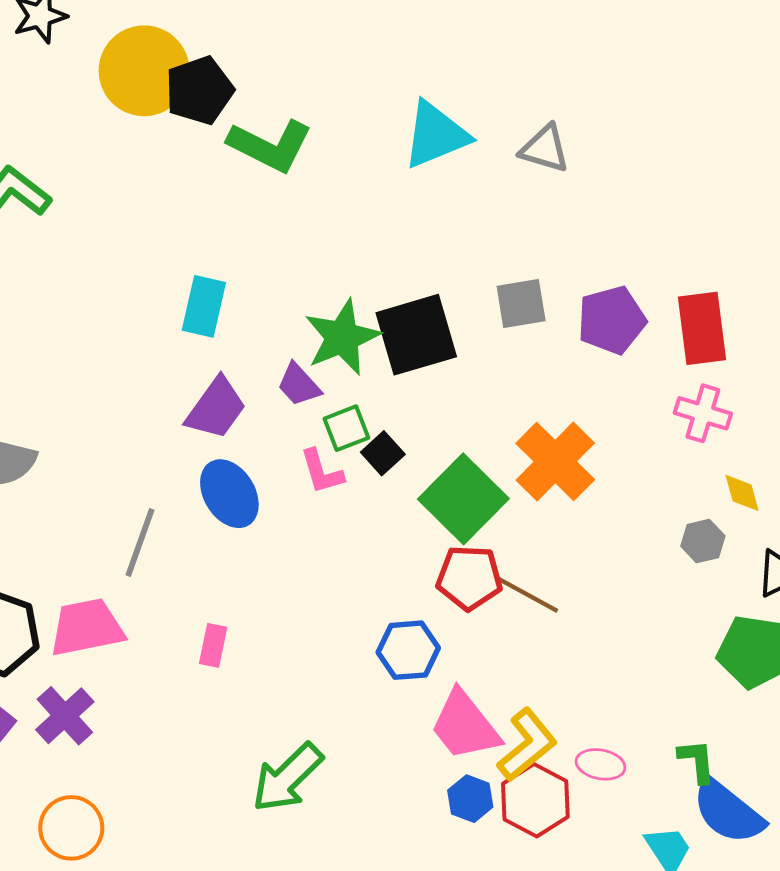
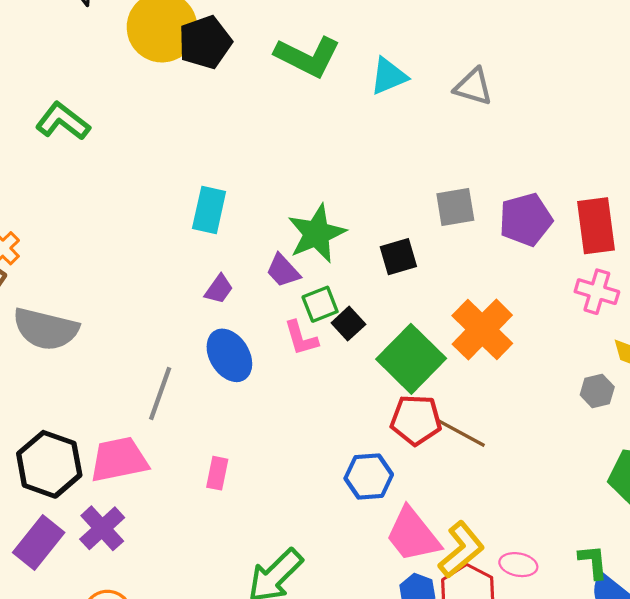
cyan triangle: (436, 135) -> (389, 76), size x0.7
green L-shape: (270, 146) -> (307, 56), moved
black square: (416, 335) -> (398, 257), moved, size x0.6
purple trapezoid: (216, 408) -> (219, 289), size x0.6

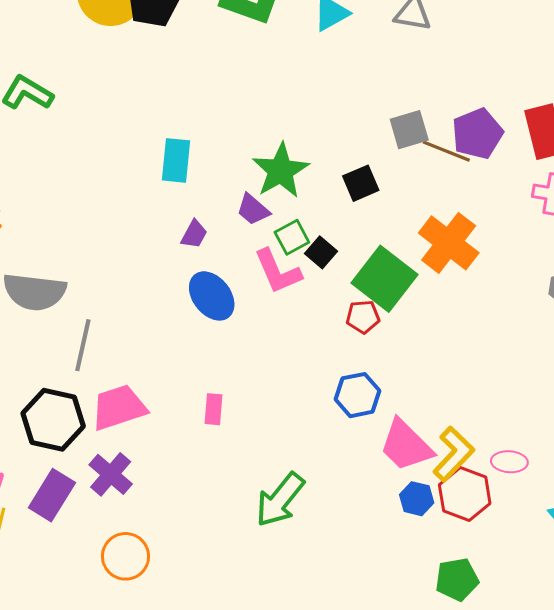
pink L-shape: (301, 338) -> (278, 271), size x1.4
gray line: (160, 394) -> (83, 345), moved
red pentagon: (416, 420) -> (363, 317), moved, size x0.7
brown line: (461, 433) -> (446, 151), moved

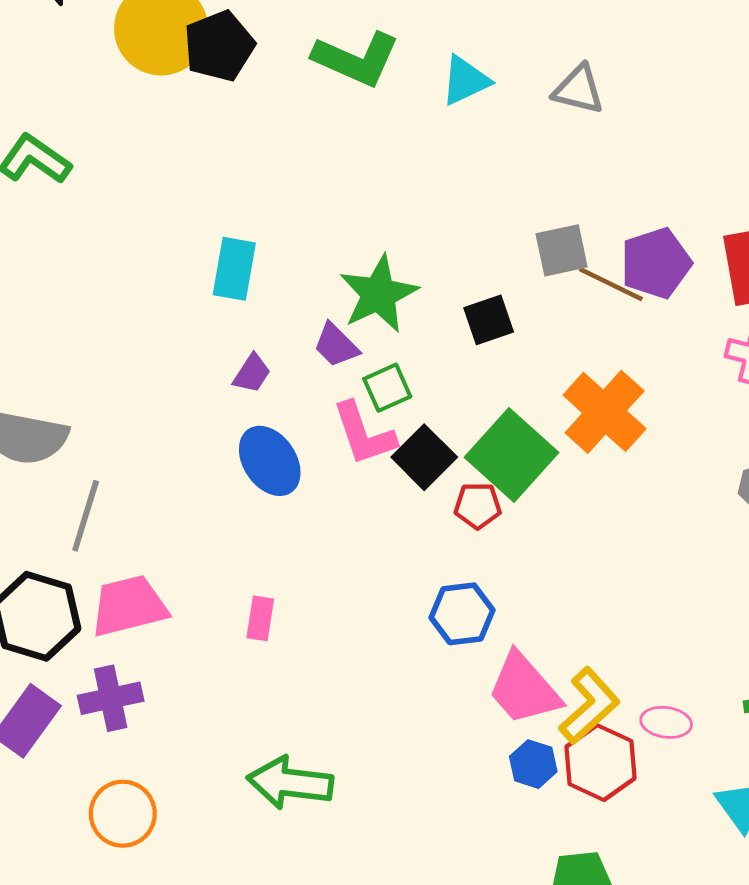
black square: (321, 252) -> (424, 457), moved, size x1.4
purple cross: (111, 474) -> (111, 698), turned 33
green arrow: (280, 500) -> (290, 783), moved, turned 54

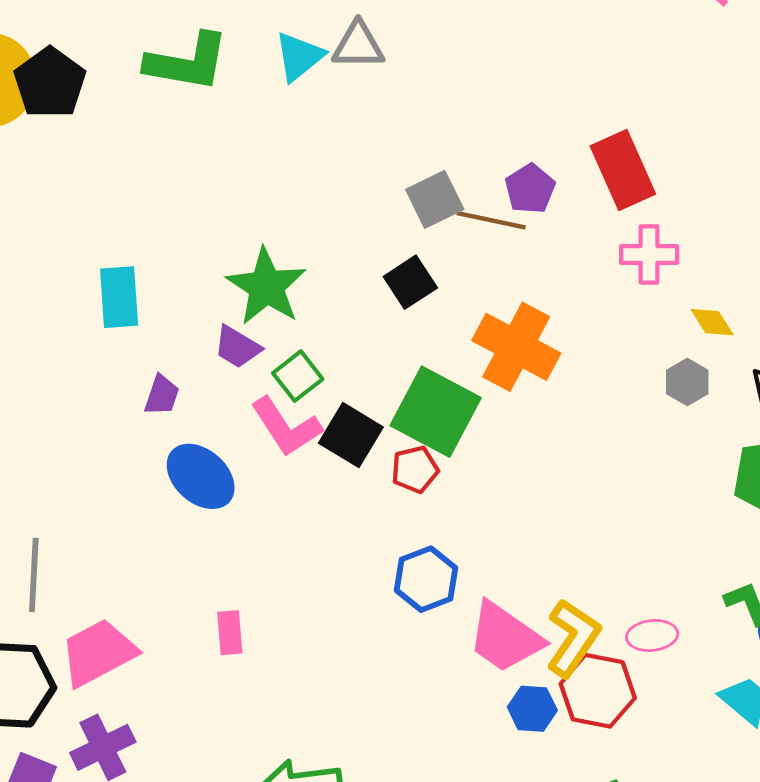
gray triangle: (578, 90) -> (358, 45), moved
purple pentagon: (656, 263) -> (530, 189), size x0.7
black square: (489, 320) -> (410, 282), moved

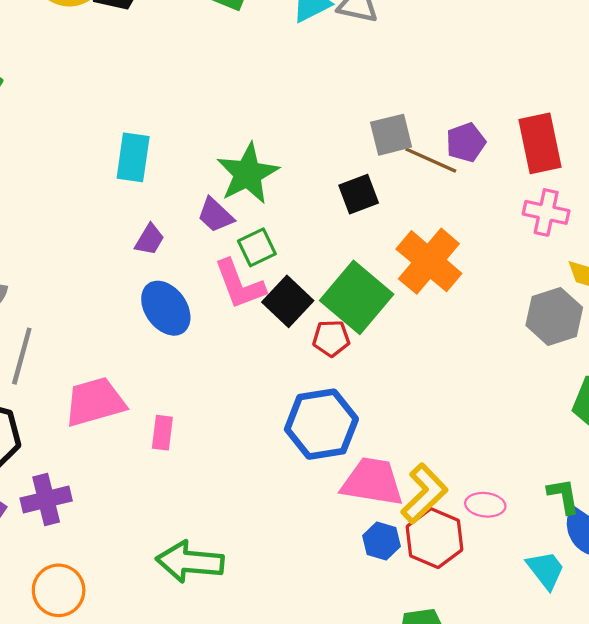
gray hexagon: (687, 382) -> (554, 316), size x1.6
blue hexagon: (426, 579) -> (321, 424), size x1.4
pink trapezoid: (505, 637) -> (372, 482), turned 142
pink trapezoid: (98, 653) -> (95, 402), moved

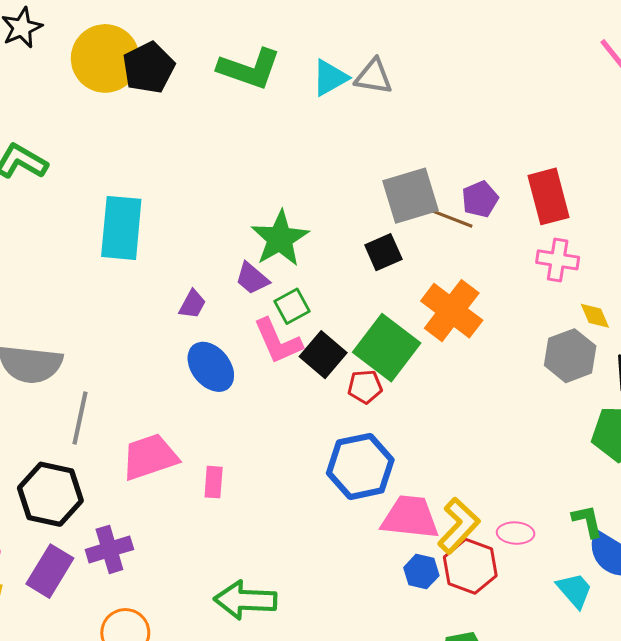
gray square: (391, 135) -> (411, 196), size x1.4
cyan rectangle: (133, 157) -> (121, 228), moved, size x1.4

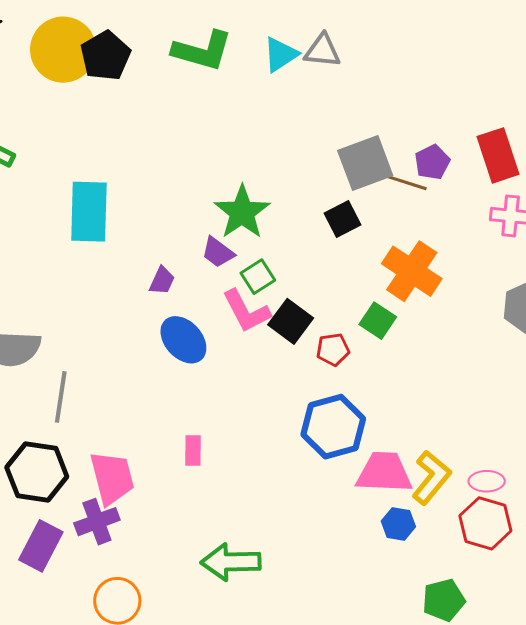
green square: (387, 348) -> (378, 321), moved, size x0.6
pink trapezoid: (150, 457) -> (112, 478), moved, turned 98
red hexagon: (470, 566) -> (485, 523), moved

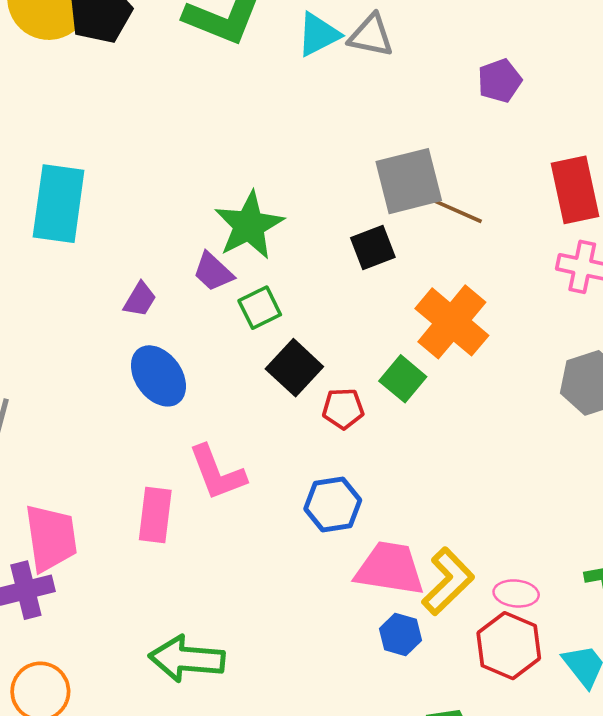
purple pentagon: (432, 162) -> (500, 81), moved
pink L-shape: (246, 311) -> (217, 473), moved
blue hexagon: (333, 427) -> (333, 504), size x0.7
pink rectangle: (193, 450) -> (155, 515), size x1.4

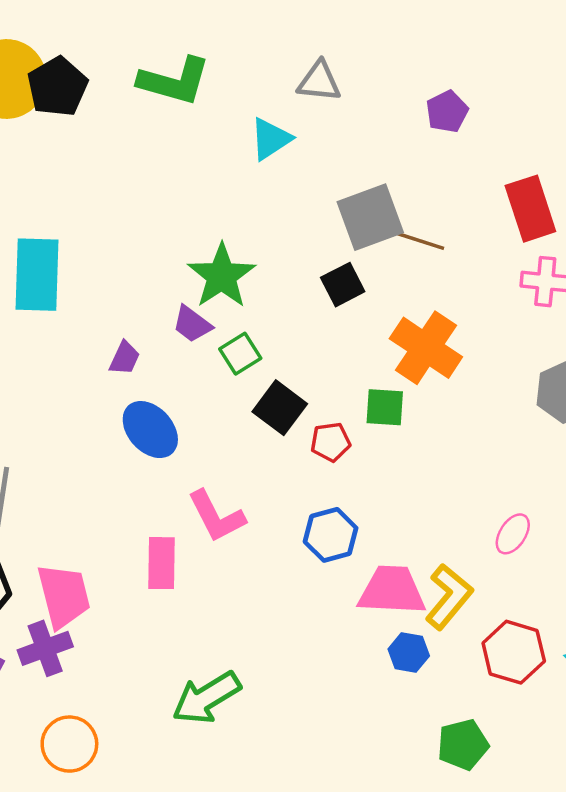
cyan triangle: (318, 34) -> (271, 139), moved
green square: (403, 379) -> (385, 407), turned -30
pink ellipse: (516, 593) -> (513, 534), moved, turned -57
green arrow: (187, 659) -> (206, 698), turned -30

